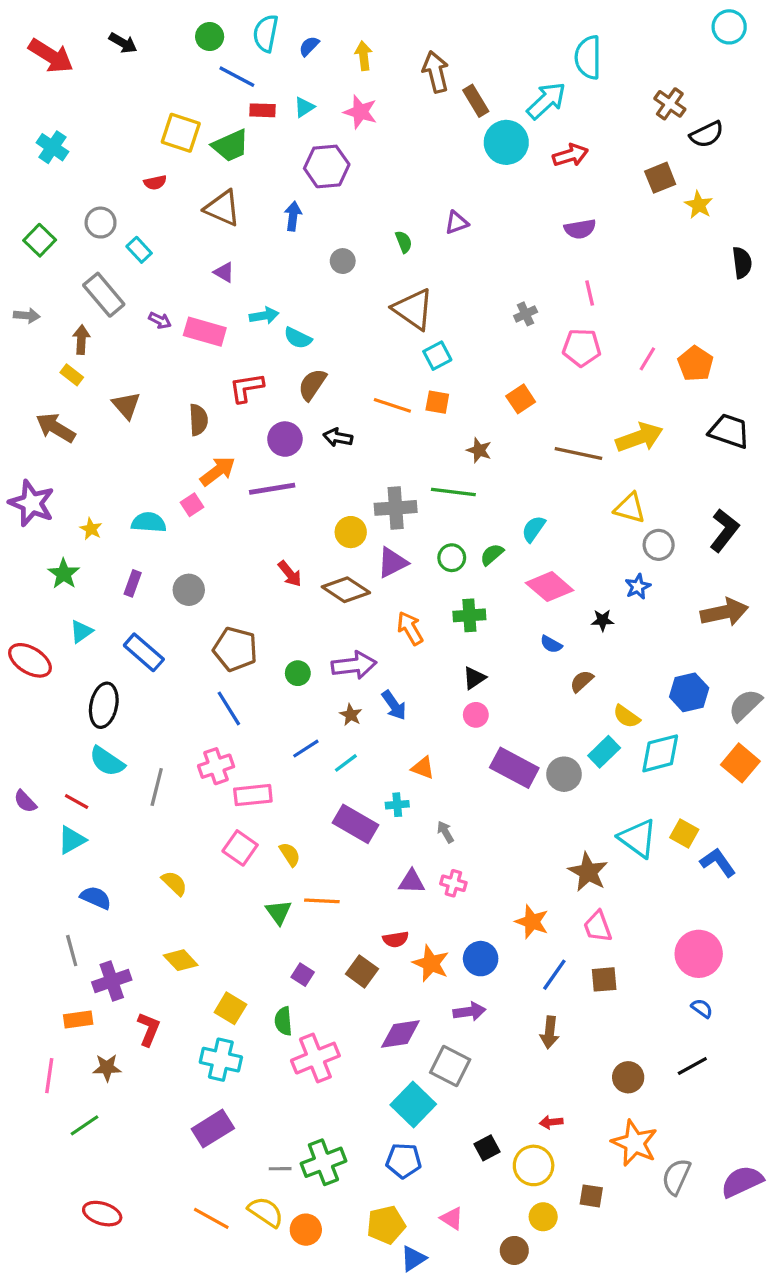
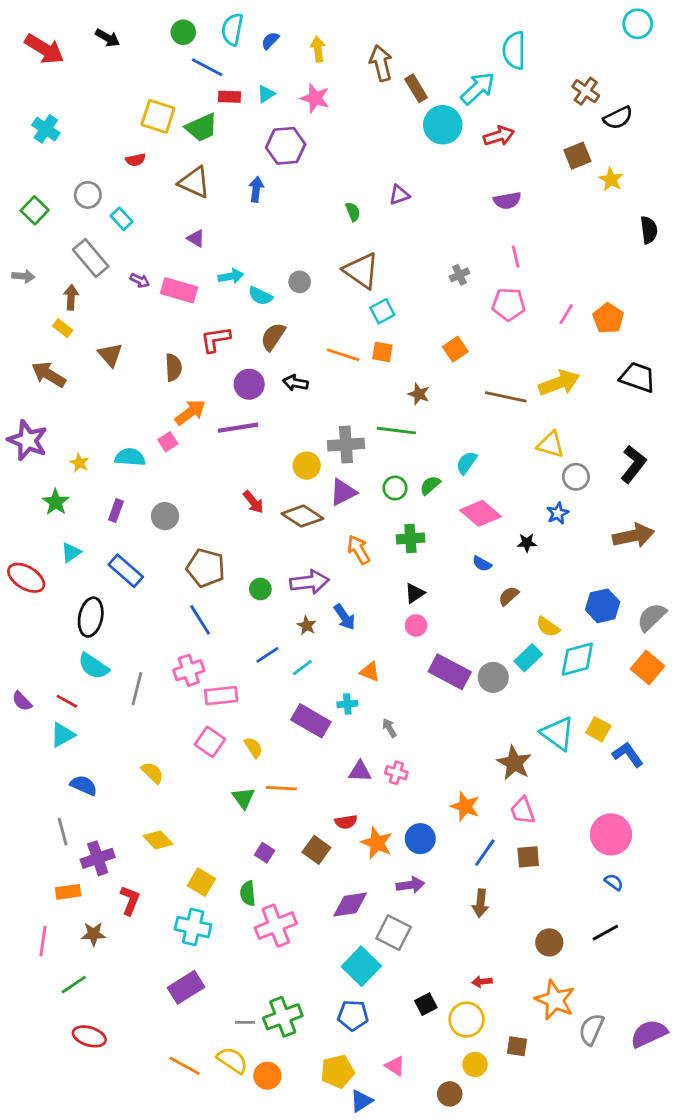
gray circle: (343, 261) -> (300, 282), moved
red ellipse: (102, 1214) -> (89, 1036), moved

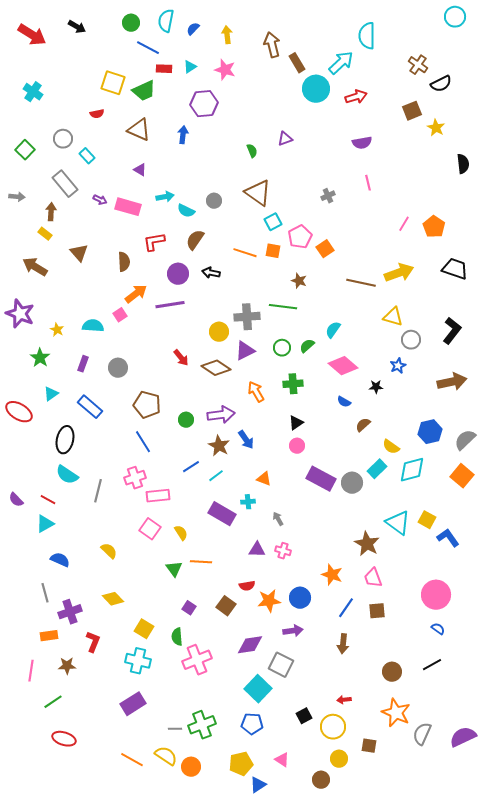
pink pentagon: (509, 304) -> (300, 237), moved, turned -30
brown star: (307, 625) -> (219, 446), size x1.5
orange star: (377, 843) -> (269, 601), turned -30

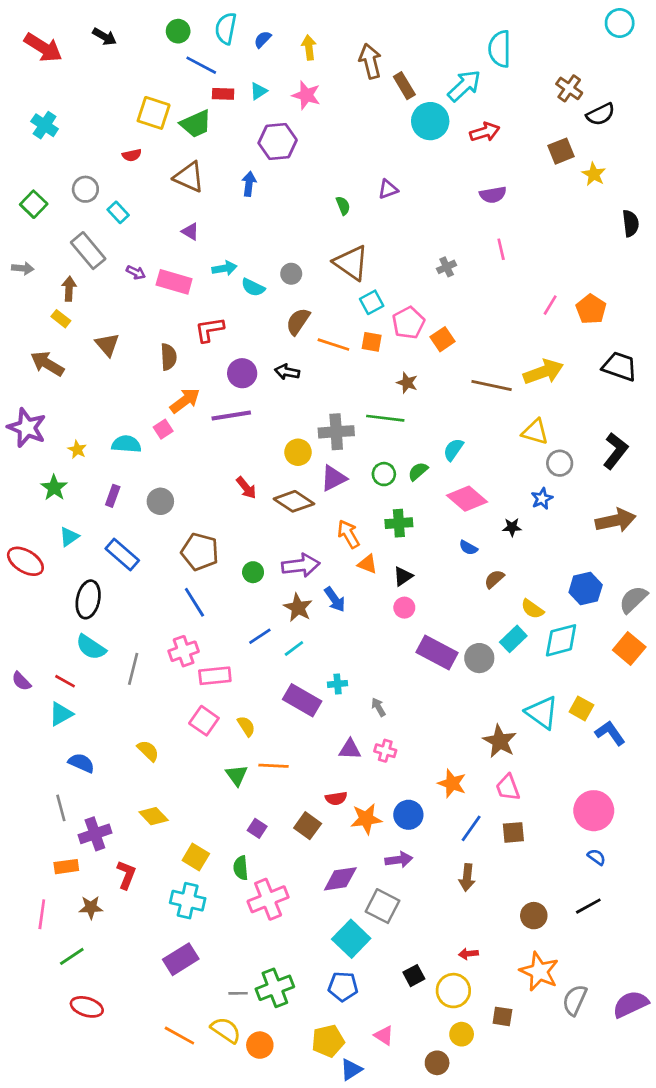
brown semicircle: (195, 240) -> (298, 321), moved
orange triangle: (264, 479) -> (368, 564), moved

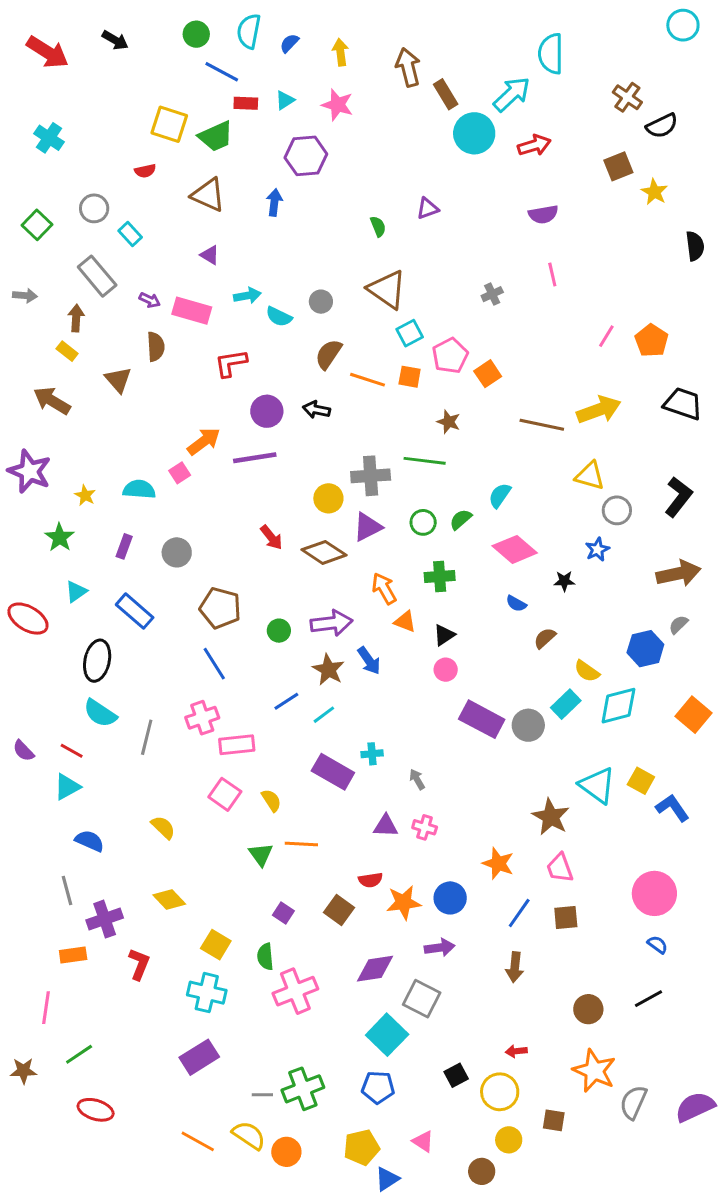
brown semicircle: (169, 357) -> (156, 347), moved
gray semicircle: (633, 599) -> (678, 625), moved, size x0.6
brown star: (91, 907) -> (23, 1071), moved

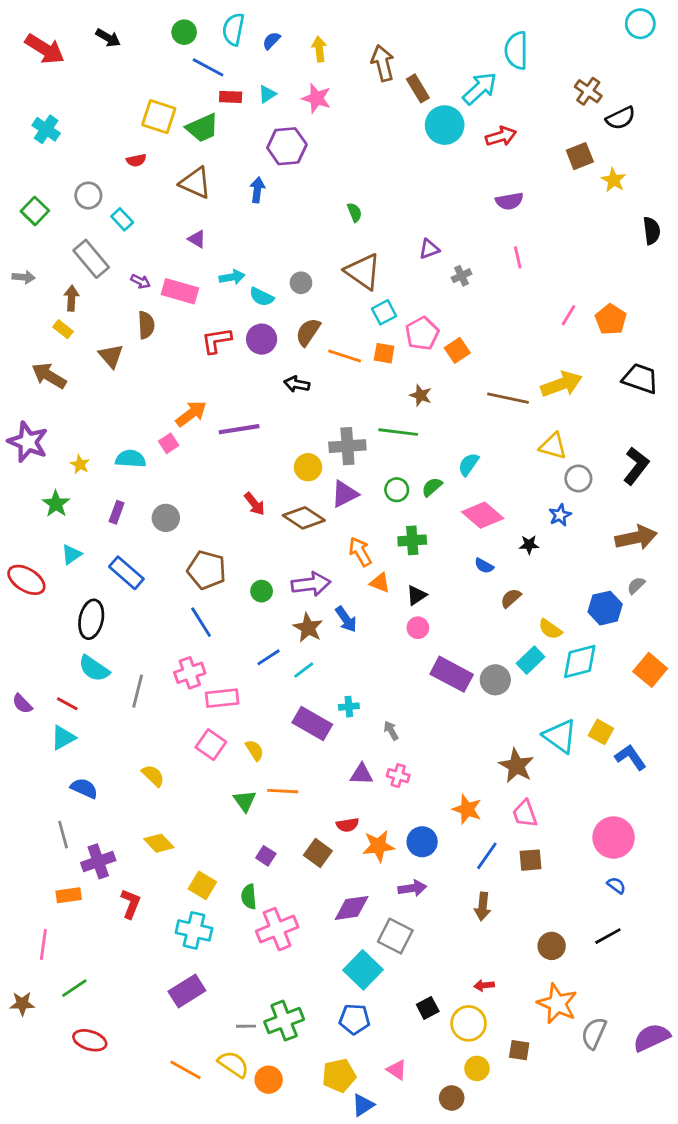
purple triangle: (428, 208) -> (429, 249), moved
purple circle: (267, 411) -> (262, 339), moved

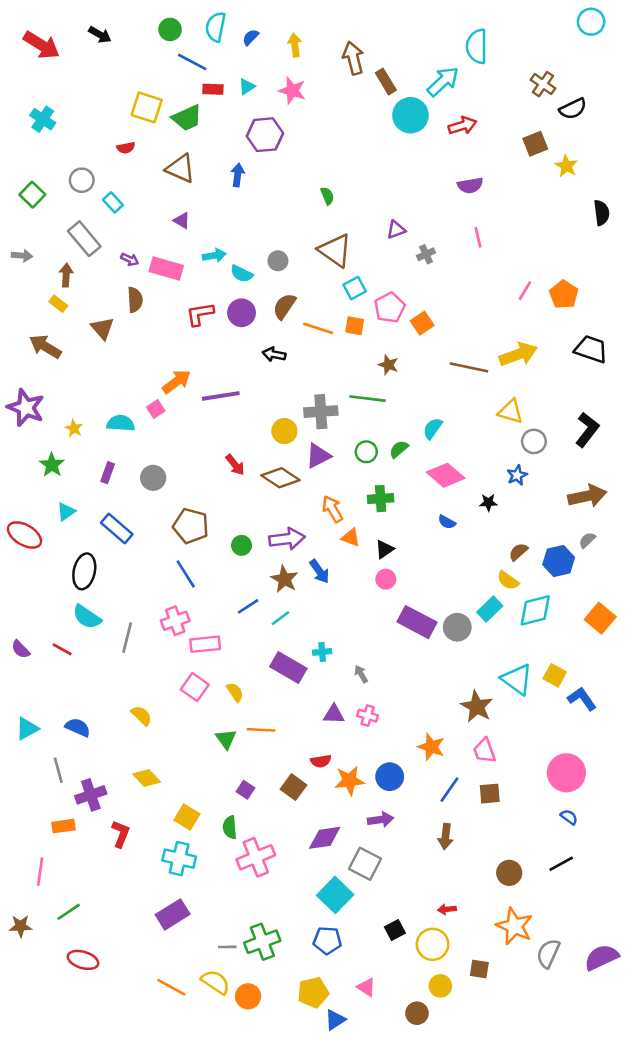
brown semicircle: (511, 598) -> (518, 552), moved
cyan triangle: (63, 738) -> (27, 729), moved

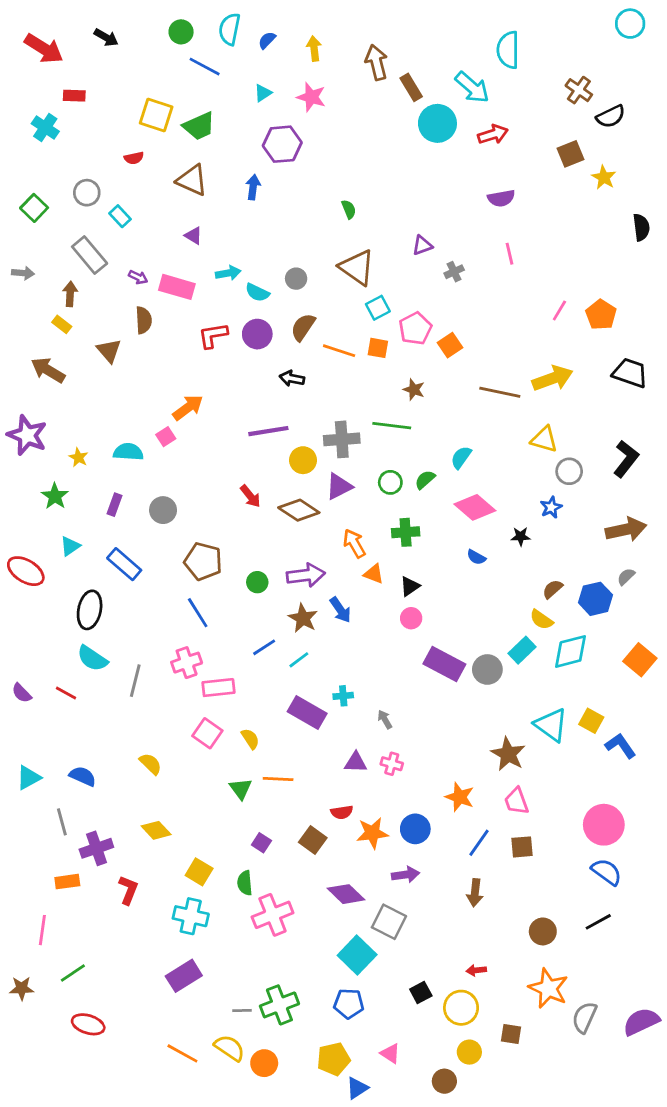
cyan arrow: (443, 81) -> (472, 87), turned 84
red rectangle: (213, 89) -> (74, 96), moved
purple line: (221, 396) -> (268, 431), moved
blue semicircle: (569, 817) -> (607, 872), size x1.6
purple diamond: (325, 838) -> (346, 894), turned 52

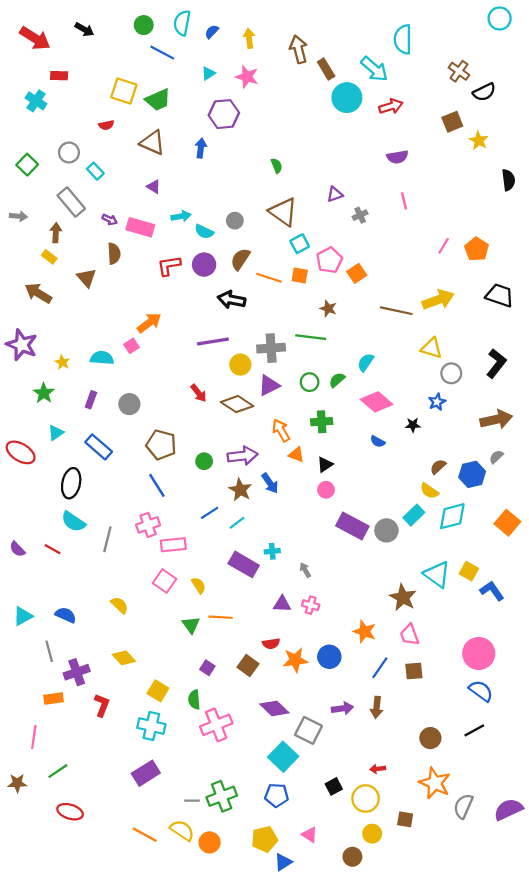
black arrow: (292, 378) -> (232, 300), size x1.4
purple arrow: (406, 875) -> (343, 708), moved

